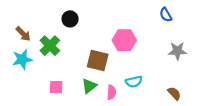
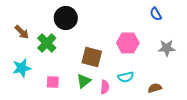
black circle: (70, 19) -> (66, 18), size x1.5
pink hexagon: (124, 40) -> (128, 43), moved
cyan star: (22, 59) -> (22, 68), moved
brown semicircle: (174, 93) -> (155, 88), moved, turned -64

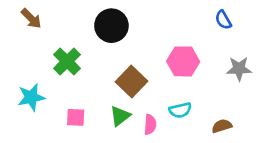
black circle: (66, 18) -> (111, 26), moved
brown arrow: (22, 32) -> (31, 18), moved
brown square: (92, 57) -> (132, 82), turned 30

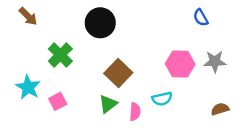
pink hexagon: (183, 61) -> (180, 64), moved
cyan star: (31, 97) -> (28, 87), turned -30
pink square: (76, 117) -> (58, 101), moved, turned -30
brown semicircle: (222, 126) -> (220, 109), moved

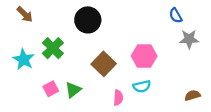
gray star: (215, 61) -> (189, 39), moved
pink hexagon: (180, 64) -> (144, 56), moved
cyan star: (28, 87) -> (24, 59), moved
green triangle: (108, 104) -> (73, 90), moved

